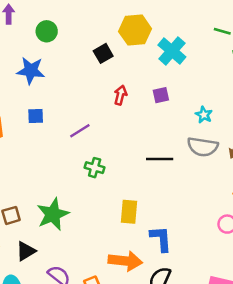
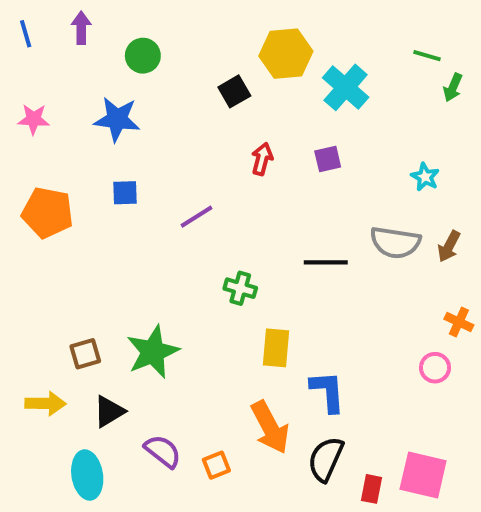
cyan star: (204, 115) -> (425, 177), moved
green cross: (95, 168) -> (240, 288), moved
orange arrow: (125, 261) -> (270, 427), turned 56

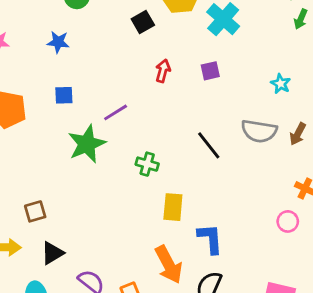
blue star: (117, 119) -> (58, 42), size x0.7
black line: (326, 262) -> (209, 145), turned 52
green star: (153, 352) -> (87, 144), moved

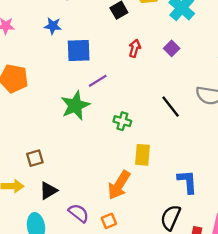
purple square: (210, 71) -> (172, 48), turned -32
blue square: (64, 95) -> (79, 51), moved, size x1.6
blue L-shape: (210, 239) -> (187, 182), moved
orange arrow: (169, 265) -> (119, 185), moved, turned 60

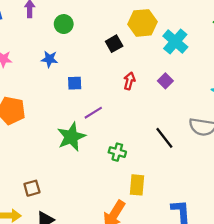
blue square: (79, 51) -> (75, 83), size x0.6

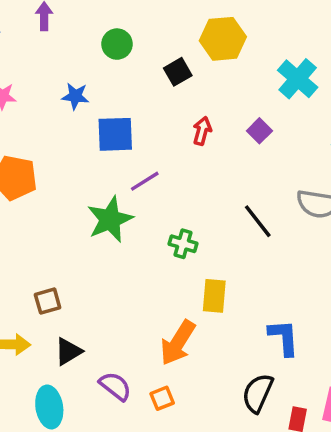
green circle: (64, 24) -> (117, 44), moved
cyan cross: (175, 42) -> (298, 79), moved
blue square: (75, 83) -> (115, 134), size x1.6

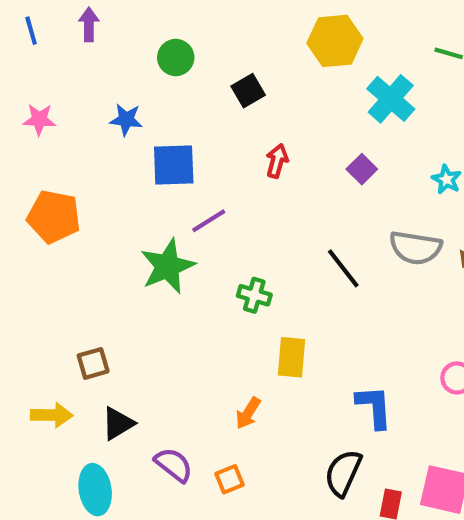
yellow hexagon: (223, 39) -> (335, 41), moved
purple square: (259, 131) -> (362, 169), moved
orange arrow: (178, 343) -> (248, 413), size x0.6

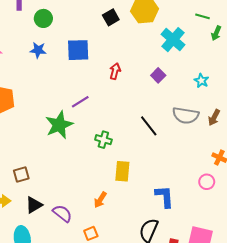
green circle: (176, 58) -> (43, 18), moved
black square: (248, 91) -> (111, 17), moved
blue square: (174, 165) -> (78, 50), moved
purple semicircle: (174, 465) -> (62, 213), moved

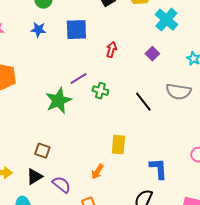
green cross: (103, 140) -> (100, 91), moved
brown square: (21, 174) -> (42, 151), moved, turned 35

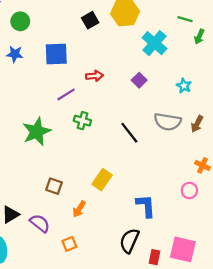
red arrow: (111, 50) -> (94, 76), turned 70
purple line: (78, 79) -> (66, 94), moved
yellow rectangle: (118, 145) -> (102, 180), turned 30
brown square: (42, 151) -> (54, 186), moved

